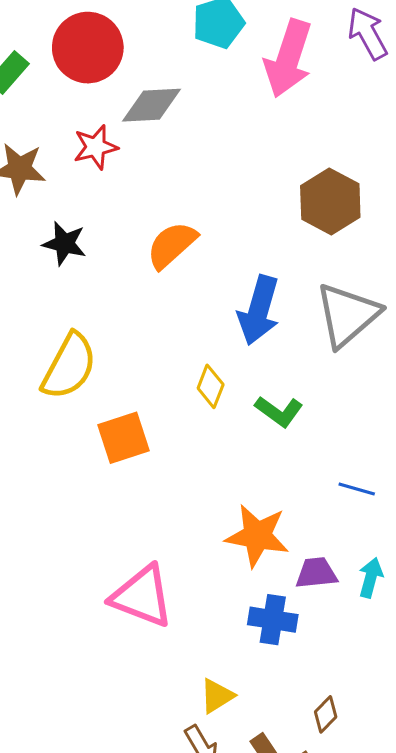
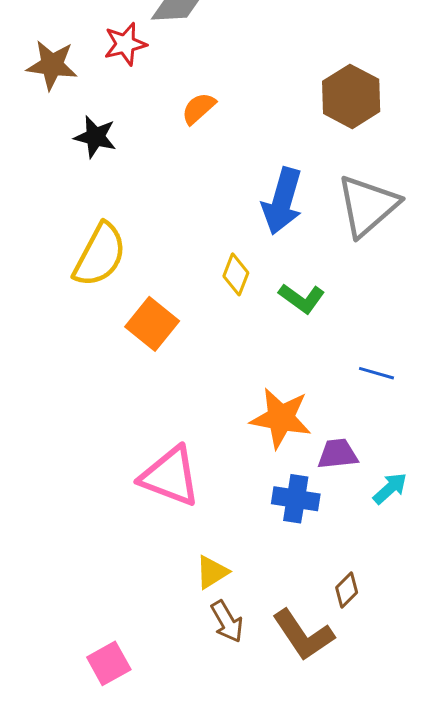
orange semicircle: (172, 245) -> (199, 108), moved, size x0.7
orange square: (124, 438) -> (152, 324), turned -33
cyan arrow: (371, 578) -> (390, 488), moved, turned 33
yellow triangle: (217, 696) -> (212, 572), moved

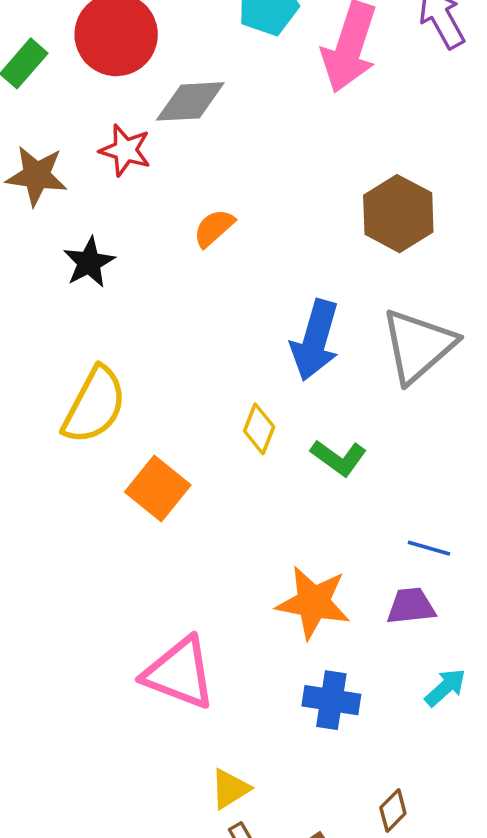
red star: (125, 44) -> (125, 150), turned 30
black star: (95, 137) -> (89, 262), turned 30
purple trapezoid: (338, 454) -> (411, 606), moved

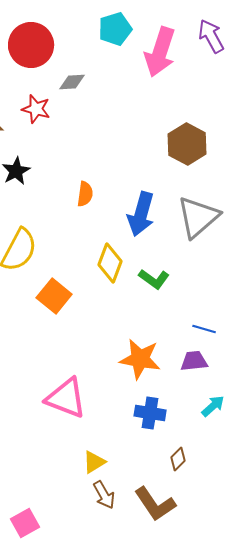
gray diamond: (190, 101) -> (72, 82), size x0.7
orange semicircle: (214, 228) -> (85, 194), moved, turned 140
yellow diamond: (259, 429) -> (110, 263), size x1.4
brown diamond: (393, 810) -> (178, 459), moved

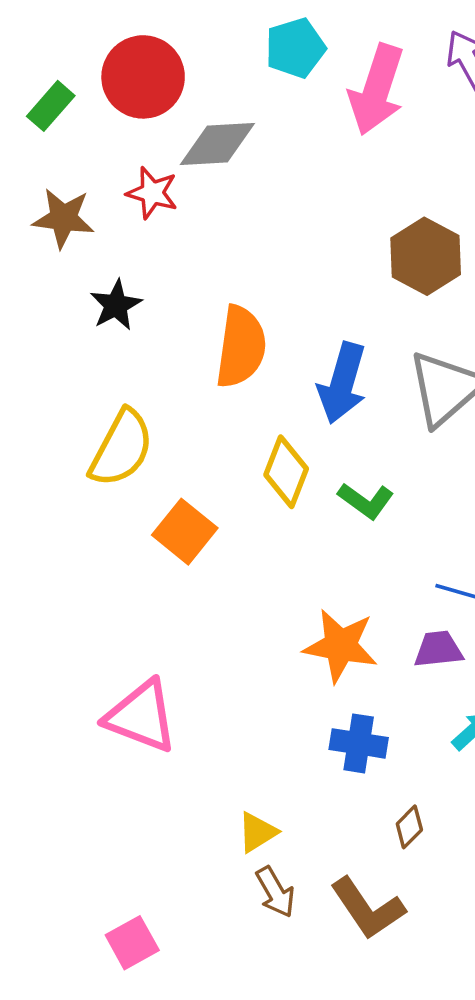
gray diamond: (72, 82) -> (217, 144), size x1.6
orange semicircle: (85, 194) -> (241, 347), size x1.8
pink triangle: (66, 398) -> (141, 716), moved

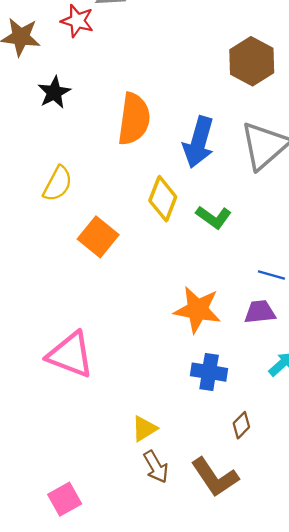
yellow semicircle: (121, 448) -> (58, 184), size x0.7

